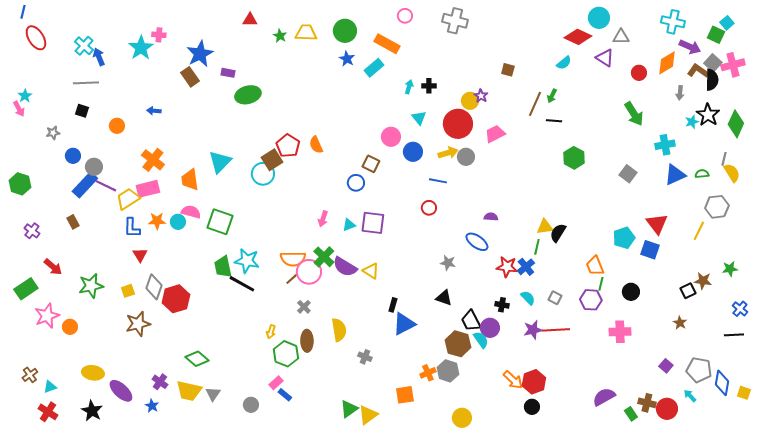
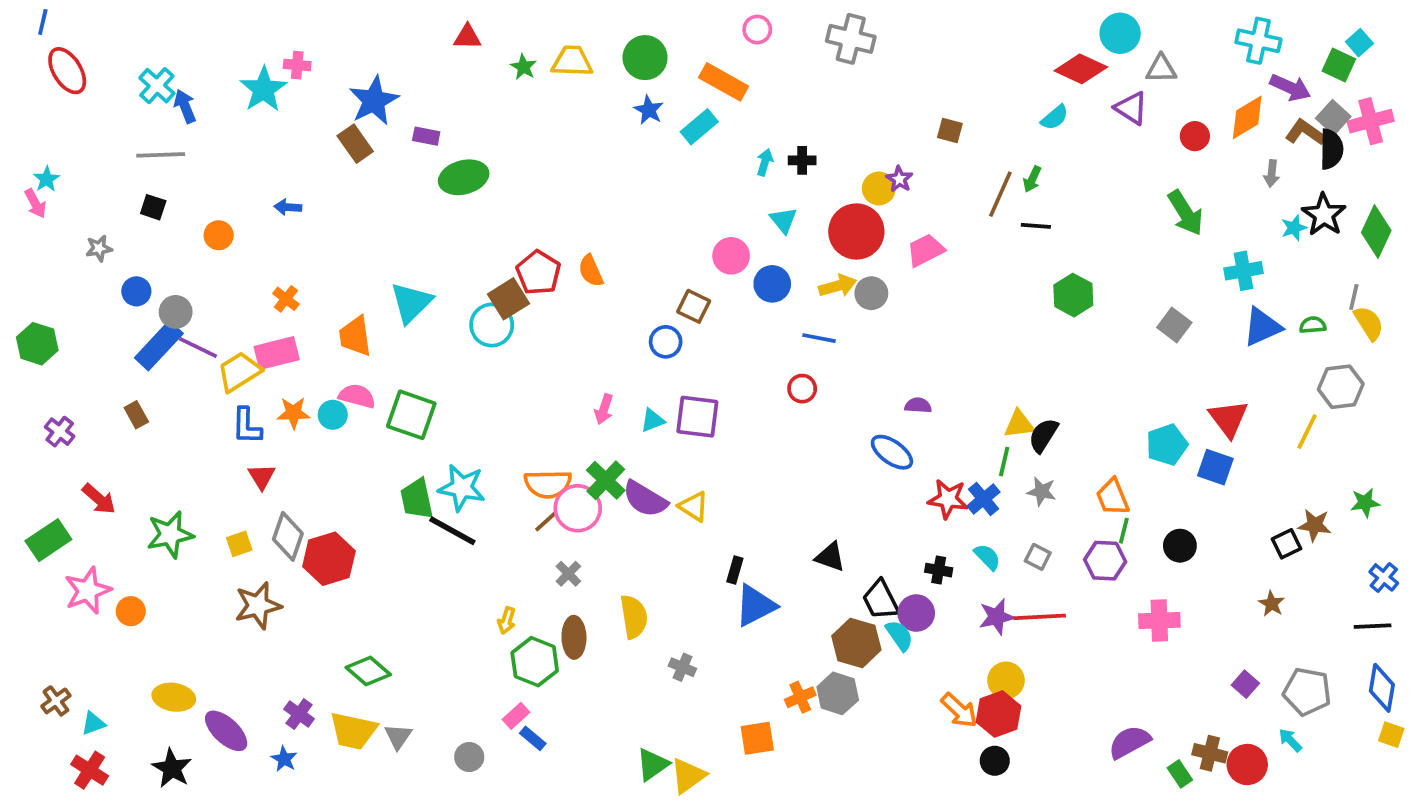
orange cross: (153, 160) -> (286, 299), size x0.6
gray star: (448, 263) -> (1042, 491), moved
blue diamond: (722, 383) -> (1382, 688), moved
yellow circle: (462, 418) -> (1006, 680), moved

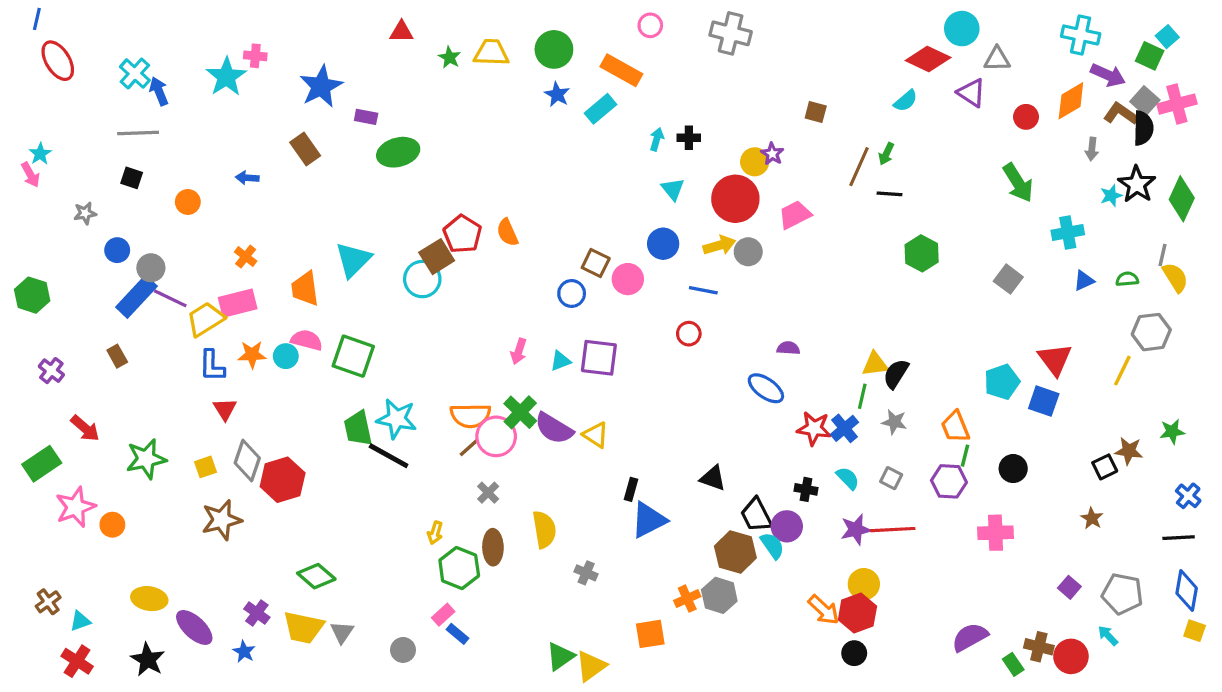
brown rectangle: (355, 144) -> (305, 149), moved
pink circle: (731, 256) -> (628, 279), moved
blue triangle: (1262, 327) -> (1084, 281), size x0.6

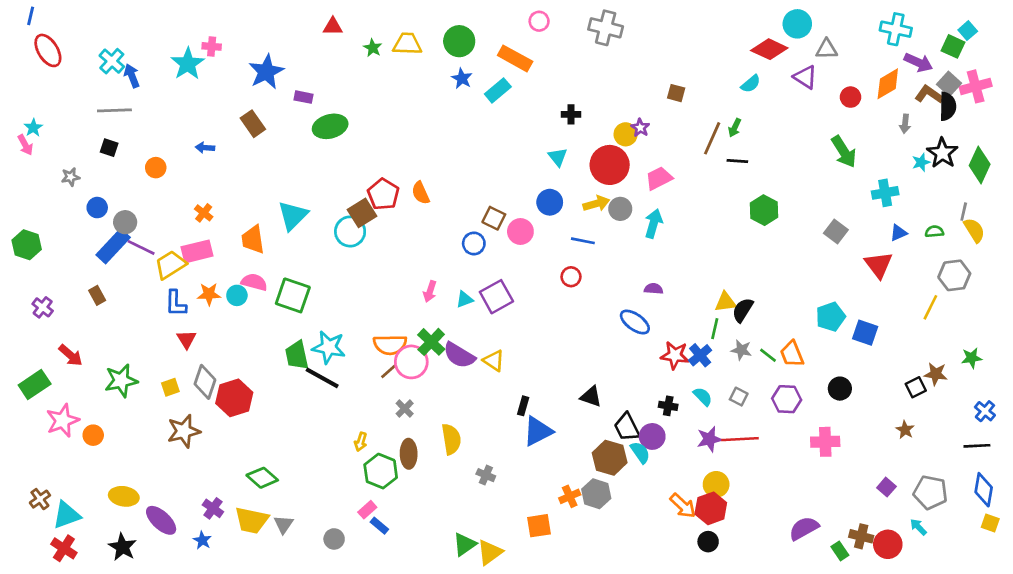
cyan arrow: (657, 139) -> (654, 224), moved, size x1.5
purple square: (599, 358) -> (496, 297), turned -36
red triangle: (1055, 359) -> (878, 265), moved
green line: (965, 456) -> (768, 355), moved, turned -66
cyan triangle: (80, 621) -> (67, 515), size x1.6

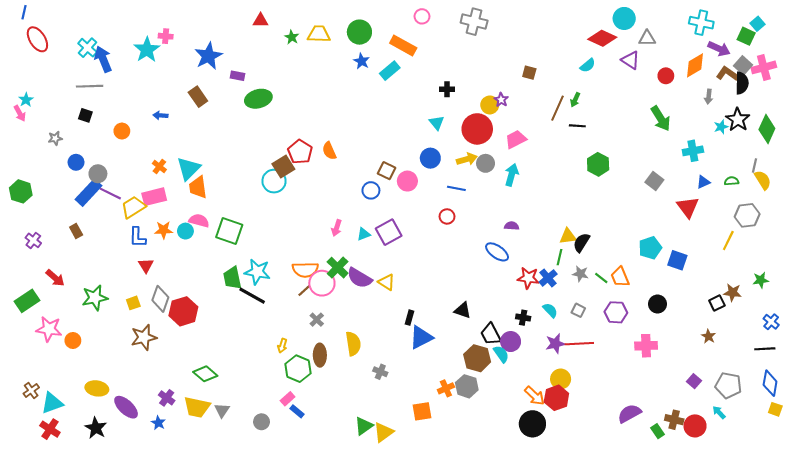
blue arrow: (132, 76) -> (103, 59), size x1.4
cyan triangle: (293, 216) -> (189, 169), moved
pink star: (63, 420) -> (49, 329), turned 30
black circle: (708, 542) -> (532, 424), moved, size x1.6

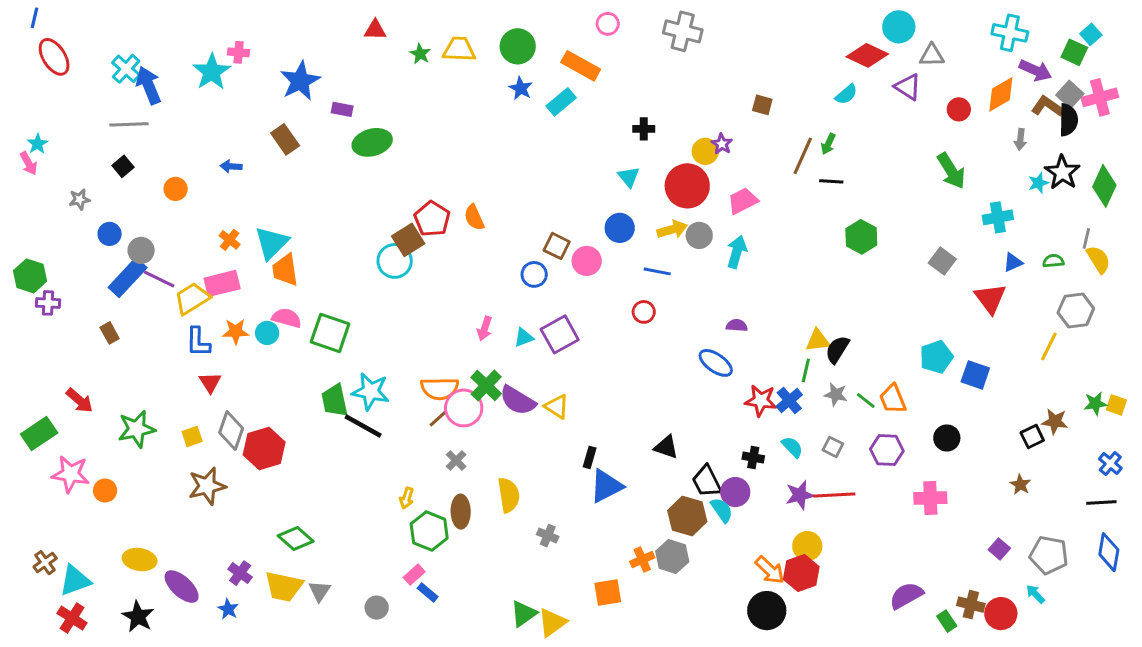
black square: (85, 115) -> (123, 166), turned 32
purple cross: (33, 240) -> (48, 303), moved, turned -35
yellow square: (775, 409) -> (1116, 405), moved

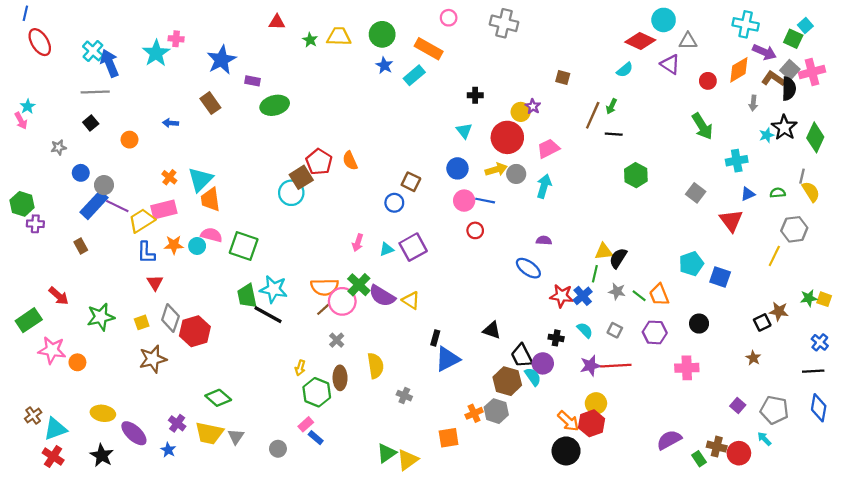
pink circle: (587, 261) -> (464, 201), moved

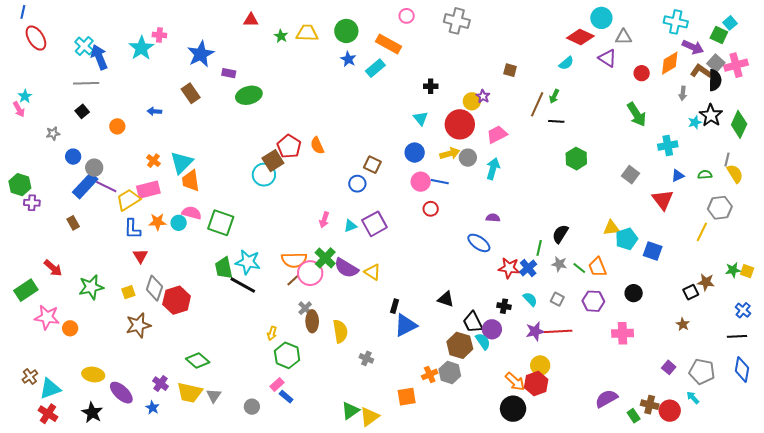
yellow triangle: (604, 252) -> (611, 228), moved
brown ellipse: (340, 378) -> (312, 321), moved

